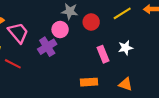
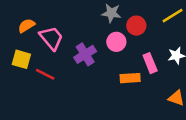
pink circle: (60, 30) -> (116, 42), moved
orange rectangle: (89, 82) -> (130, 78), moved

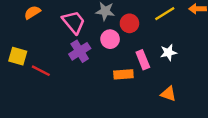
orange semicircle: (26, 26) -> (32, 12), moved
pink trapezoid: (51, 38) -> (74, 22), moved

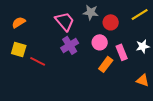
orange semicircle: (32, 12) -> (19, 22), moved
pink circle: (110, 39) -> (100, 42), moved
orange rectangle: (123, 74) -> (106, 64), turned -49

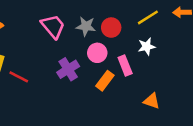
gray star: (91, 12) -> (86, 26), moved
purple cross: (70, 45) -> (68, 69), moved
white star: (143, 46) -> (147, 47), moved

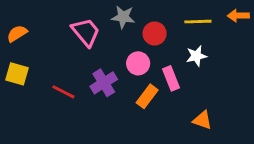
yellow line: (148, 17) -> (198, 22), turned 30
gray star: (86, 26) -> (123, 17), moved
red line: (19, 77) -> (63, 92), moved

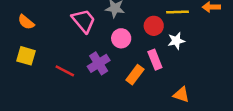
orange semicircle: (17, 33) -> (26, 22), turned -108
red circle: (155, 33) -> (154, 26), moved
pink circle: (138, 63) -> (121, 38), moved

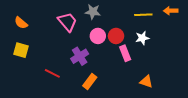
red circle: (154, 26) -> (116, 36), moved
red line: (65, 71) -> (52, 73), moved
orange rectangle: (135, 75) -> (90, 81), moved

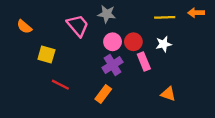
yellow square: (21, 50) -> (46, 55), moved
purple cross: (80, 56) -> (113, 65), moved

